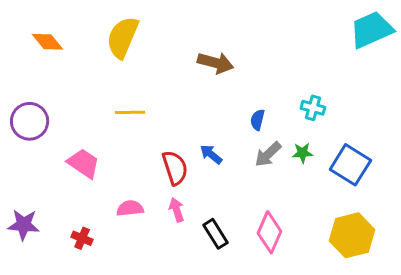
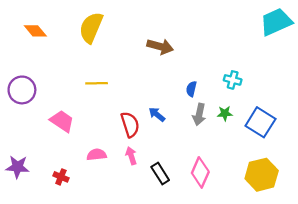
gray arrow: (268, 154) -> (199, 114), turned -35

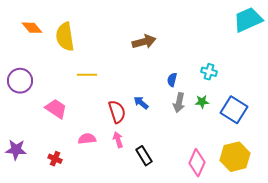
yellow semicircle: (91, 28) -> (65, 37), moved, turned -32
brown arrow: (160, 46) -> (144, 42), turned -30
pink diamond: (200, 172) -> (197, 163), moved

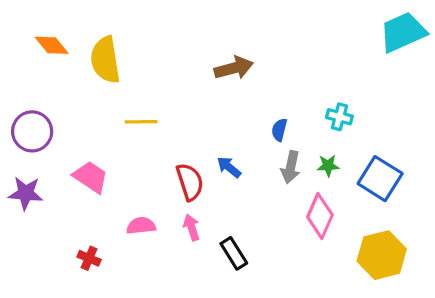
purple star: (16, 150) -> (26, 193), moved
pink diamond: (197, 163) -> (320, 216), moved

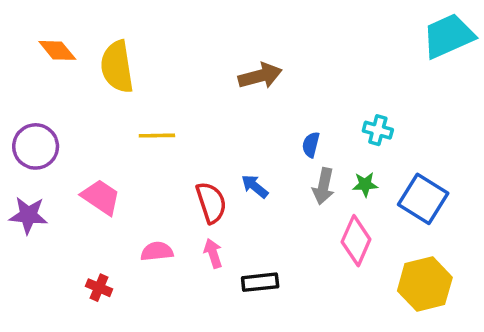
black rectangle: (234, 253) -> (260, 282), turned -64

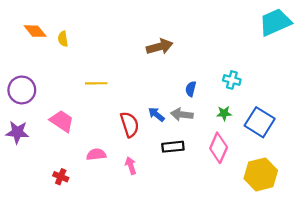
yellow semicircle: (117, 67) -> (63, 39), moved, size x0.5
gray arrow: (323, 186) -> (182, 114), moved, turned 85
pink arrow: (213, 253) -> (131, 166), moved
black rectangle: (260, 282) -> (173, 147), moved

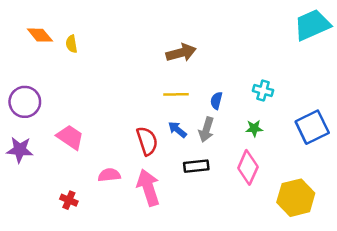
yellow line: (96, 83) -> (176, 94), moved
gray arrow: (182, 114) -> (206, 130), turned -80
blue square: (260, 122) -> (312, 127), moved, turned 32
pink arrow: (131, 166) -> (148, 188), size x1.8

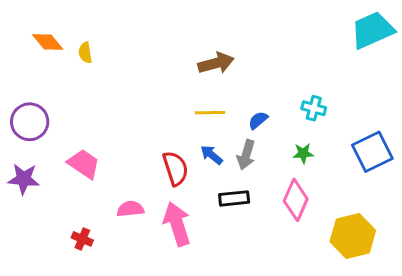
blue semicircle: (216, 101) -> (258, 120), turned 36

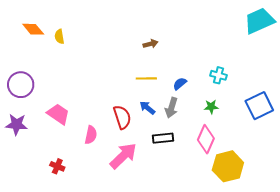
brown arrow: (216, 63) -> (150, 44), size x0.6
pink semicircle: (130, 209) -> (91, 135), moved, turned 108
pink arrow: (177, 224) -> (123, 156), turned 64
yellow hexagon: (353, 236) -> (228, 166), moved

